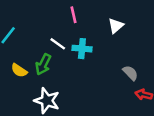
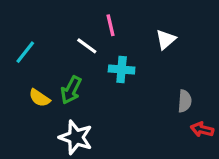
white line: (58, 44) -> (87, 46), moved
gray semicircle: (130, 73) -> (185, 101), turned 49

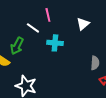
green arrow: (71, 90) -> (17, 46), moved

